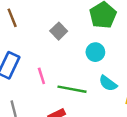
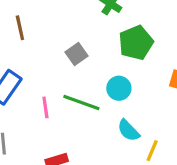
green line: (72, 89) -> (81, 103), moved

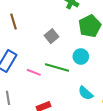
pink line: (45, 107) -> (34, 72), turned -56
cyan semicircle: (128, 130) -> (86, 93), moved

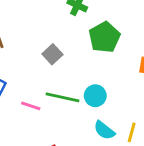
cyan circle: (81, 56) -> (95, 96), moved

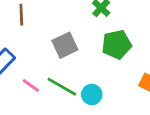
gray square: (52, 54) -> (65, 45), size x1.4

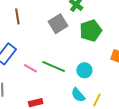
gray square: (65, 45) -> (58, 24), moved
cyan circle: (92, 95) -> (84, 70), moved

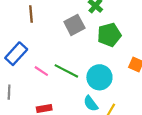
cyan circle: (84, 70) -> (99, 77), size x1.5

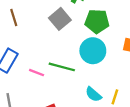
green pentagon: (109, 35) -> (97, 21), turned 30
cyan circle: (99, 77) -> (93, 51), moved

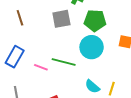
gray square: (60, 19) -> (61, 19), turned 30

